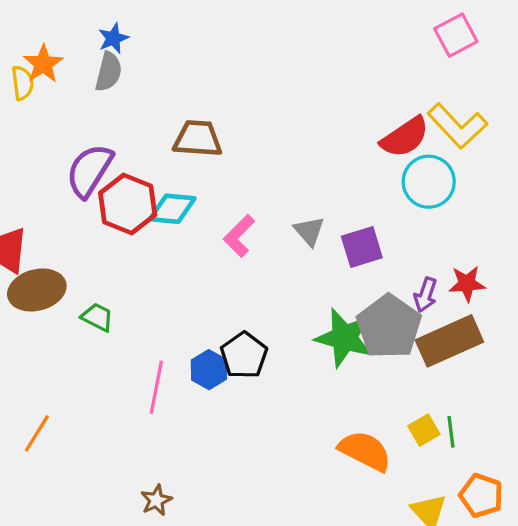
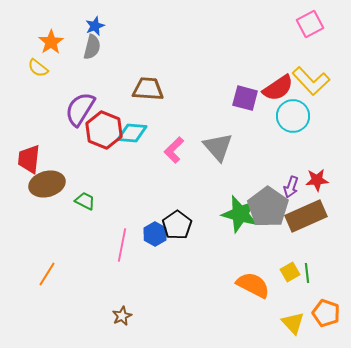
yellow semicircle: (23, 83) -> (38, 68), moved, turned 135
gray triangle: (309, 231) -> (218, 147), size x1.5
purple square: (362, 247) -> (245, 98), moved, turned 32

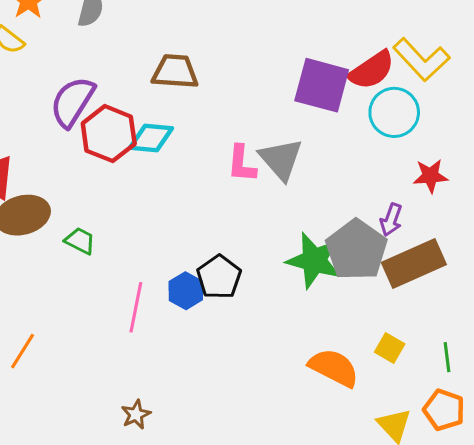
purple square: (245, 98) -> (322, 85), size x1.4
pink L-shape: (174, 150) -> (242, 164), moved, turned -40
red star: (317, 180) -> (430, 176), moved
yellow square: (290, 272) -> (390, 348), turned -30
green line: (307, 273) -> (447, 357), moved

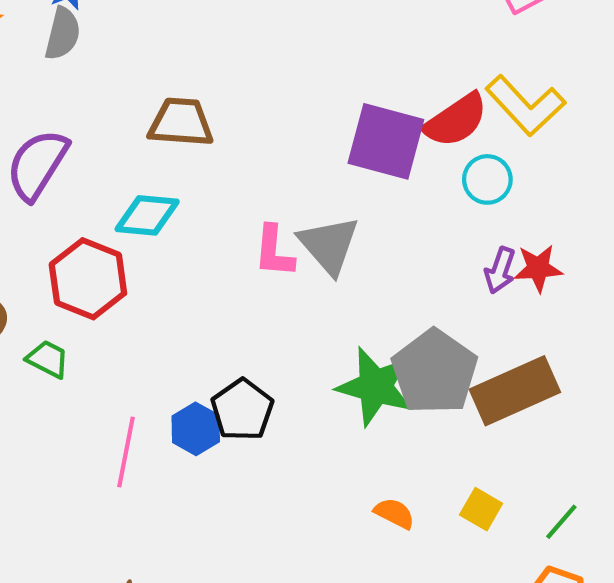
cyan circle: (394, 112) -> (487, 179), size x0.7
red hexagon: (109, 134) -> (88, 279), moved
purple arrow: (391, 220) -> (500, 270), moved
green line: (447, 357) -> (561, 522), turned 48
orange semicircle: (334, 368) -> (394, 513), moved, size x0.6

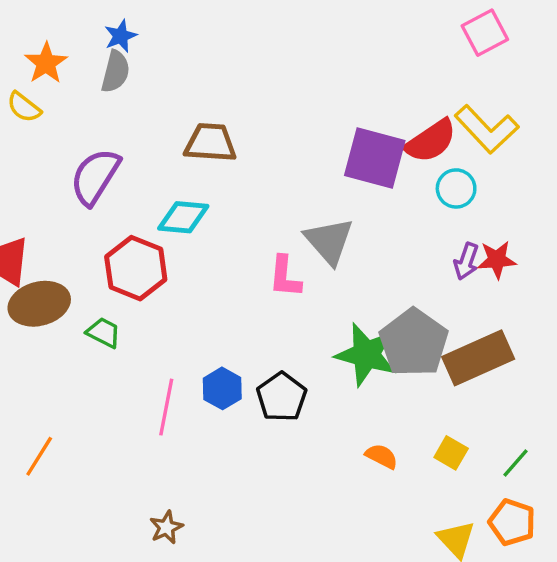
pink L-shape: (274, 251) -> (285, 277), moved
black pentagon: (242, 410) -> (282, 397), moved

